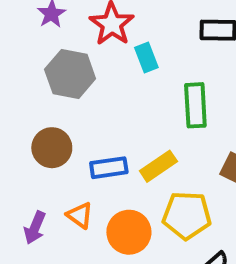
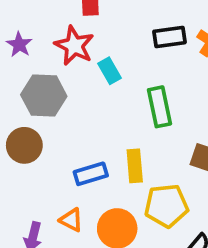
brown circle: (52, 148) -> (24, 145), moved
yellow rectangle: (158, 166) -> (135, 166), turned -52

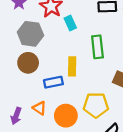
brown circle: (24, 145) -> (28, 63), moved
yellow rectangle: (135, 166) -> (72, 66), moved

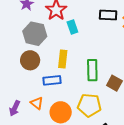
green rectangle: (97, 47) -> (92, 70), moved
yellow rectangle: (72, 66) -> (63, 59), moved

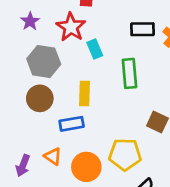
green rectangle: (92, 70) -> (129, 73), moved

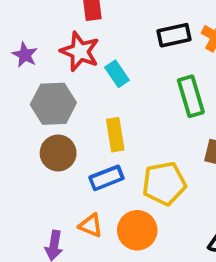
green rectangle: (129, 73) -> (191, 96), moved
yellow pentagon: (125, 154) -> (164, 184), moved

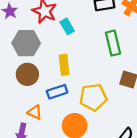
orange triangle: (91, 225) -> (35, 112), moved

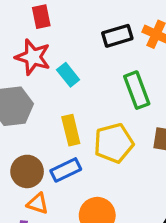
brown circle: (27, 74) -> (27, 171), moved
yellow pentagon: (93, 97) -> (114, 143), moved

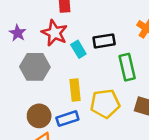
black rectangle: (117, 36) -> (104, 41), moved

